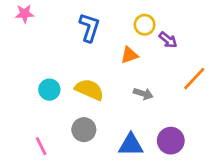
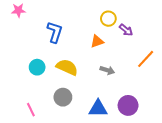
blue L-shape: (89, 27) -> (55, 32), moved

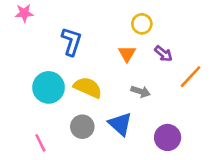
purple arrow: (126, 30) -> (163, 54), moved
orange triangle: (97, 41) -> (127, 54), turned -40
cyan circle: (37, 67) -> (49, 87), size x1.5
blue triangle: (98, 109) -> (120, 124), moved, turned 42

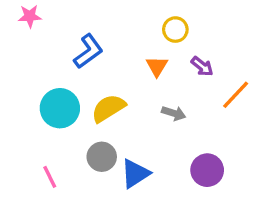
blue L-shape: (72, 41) -> (88, 51), turned 36
yellow semicircle: (88, 87) -> (108, 108), turned -56
blue triangle: (120, 124) -> (135, 173), moved, turned 45

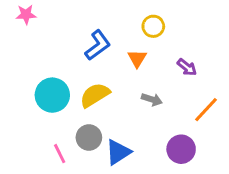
blue L-shape: (88, 51) -> (98, 45), moved
purple arrow: (202, 66) -> (187, 67), moved
orange line: (236, 95) -> (206, 110), moved
pink line: (50, 177) -> (60, 154), moved

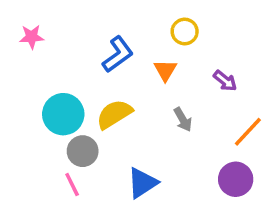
pink star: (26, 15) -> (32, 37), moved
gray arrow: (152, 99) -> (183, 119), turned 42
gray circle: (89, 137) -> (83, 151), moved
purple circle: (181, 149) -> (236, 179), moved

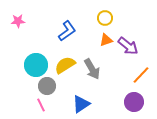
orange triangle: (165, 70) -> (106, 40), moved, turned 40
purple arrow: (225, 81) -> (128, 46), size x1.5
gray arrow: (183, 119) -> (92, 69), moved, size x1.5

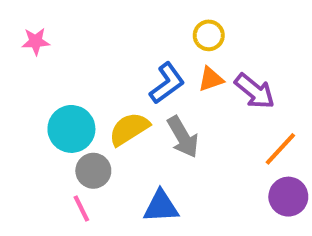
blue L-shape: (67, 31) -> (167, 83), moved
purple circle: (134, 102) -> (288, 197), moved
blue triangle: (81, 104) -> (161, 207), turned 30

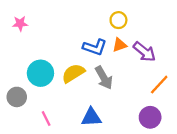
blue L-shape: (167, 83) -> (95, 47), turned 55
gray circle: (93, 171) -> (17, 97), moved
purple circle: (288, 197) -> (150, 117), moved

